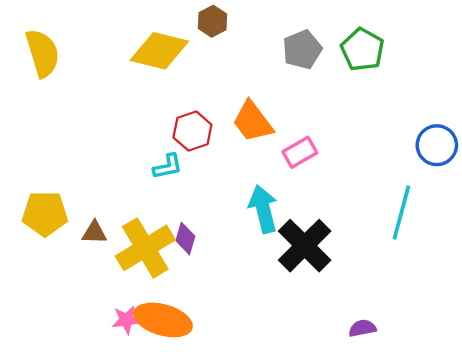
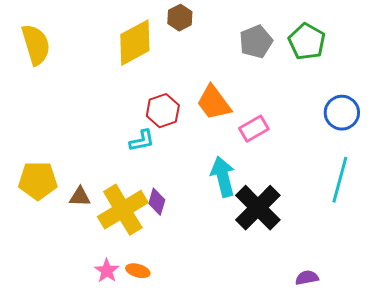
yellow diamond: (159, 51) -> (135, 43), turned -42
blue circle: (437, 145) -> (342, 113), moved
pink star: (126, 320) -> (107, 271), turned -30
orange ellipse: (163, 320) -> (138, 271), size x0.5

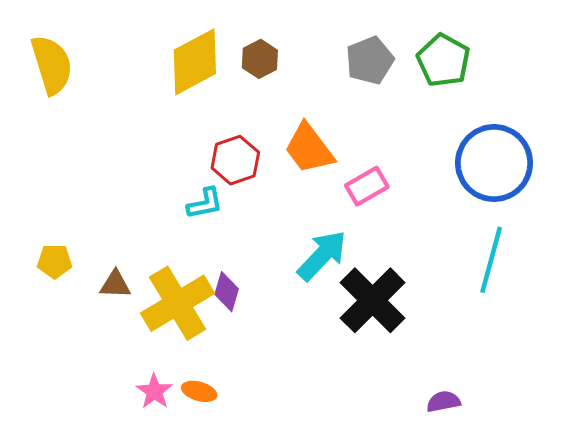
brown hexagon: (180, 18) -> (260, 59), moved
blue circle: (342, 113) -> (494, 163), size x1.5
cyan arrow: (223, 177) -> (322, 256), turned 57
yellow pentagon: (38, 181) -> (55, 261), size x0.6

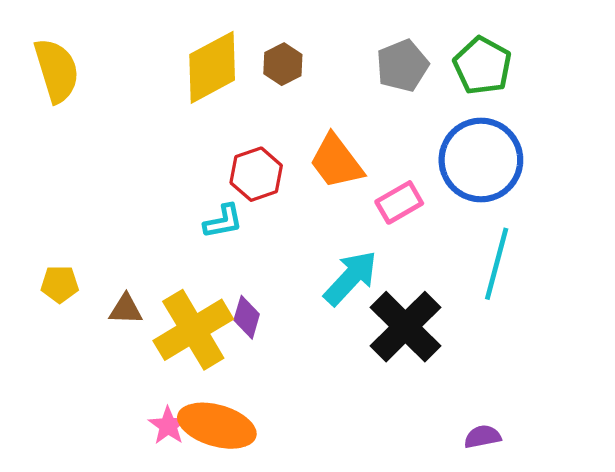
blue circle: (494, 163) -> (481, 160), moved
cyan line: (491, 260) -> (497, 264), moved
orange ellipse: (199, 391) -> (217, 426), size x2.0

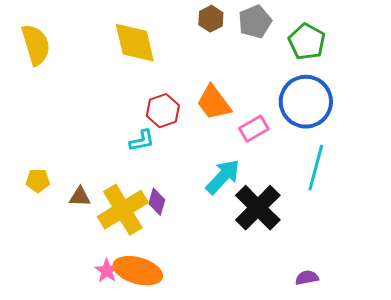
brown hexagon: (283, 64) -> (211, 19), moved
gray pentagon: (402, 66) -> (255, 22), moved
yellow diamond: (212, 67) -> (135, 43), turned -75

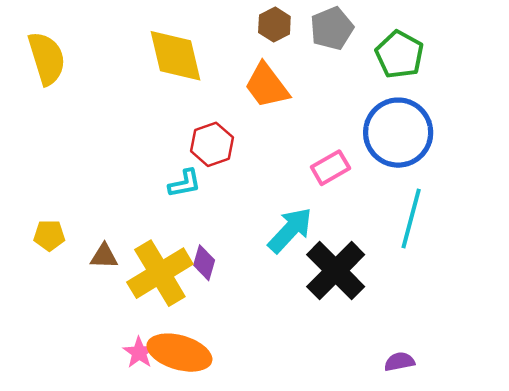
orange trapezoid: (214, 103) -> (267, 86), moved

